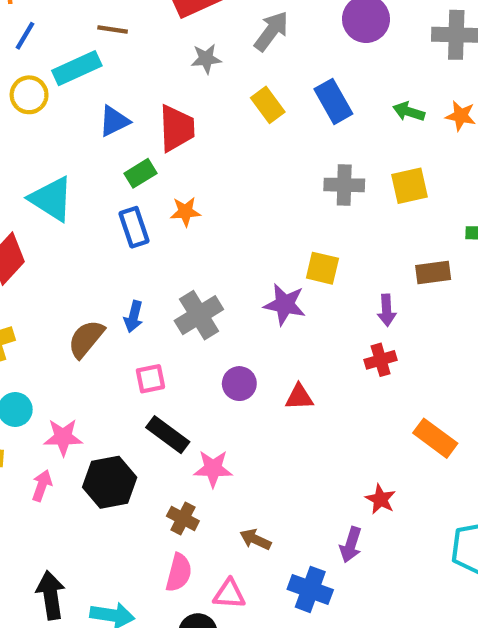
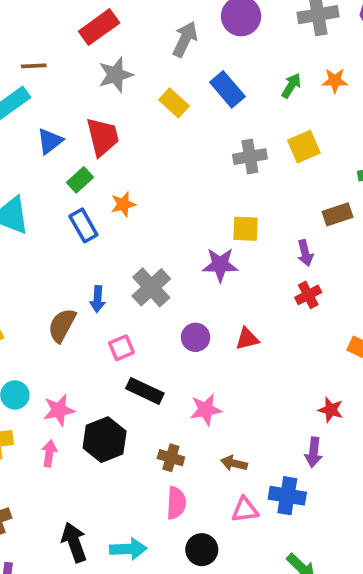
gray arrow: (271, 31) -> (185, 39), moved
gray star: (206, 59) -> (116, 75), size x1.4
green arrow: (409, 112) -> (291, 86), turned 115
pink star: (213, 469) -> (206, 410), moved
pink triangle: (229, 594) -> (245, 510), moved

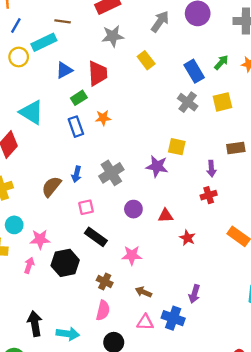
blue rectangle: (227, 89) -> (194, 71), moved
gray cross: (250, 157) -> (188, 102), turned 36
red star: (331, 410) -> (187, 238), moved

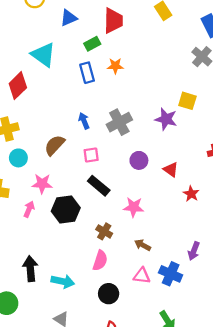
blue triangle: (64, 70) -> (69, 18), moved
blue arrow: (76, 174) -> (84, 121), turned 140
brown semicircle: (51, 187) -> (55, 145), moved
red triangle: (166, 216) -> (171, 170), turned 35
cyan circle: (14, 225) -> (18, 158), moved

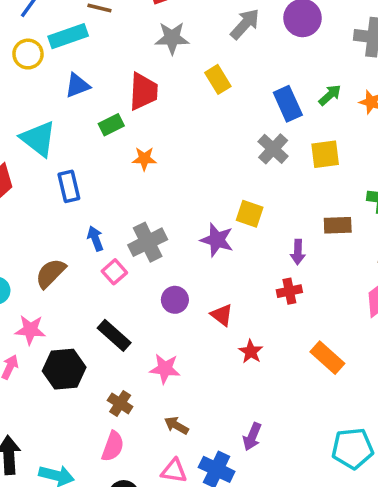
blue rectangle: (87, 73) -> (69, 186), moved
pink square: (91, 155) -> (114, 272), moved, turned -35

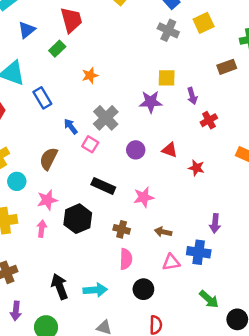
orange star: (144, 159) -> (90, 75), moved
purple arrow: (298, 252) -> (192, 96), moved

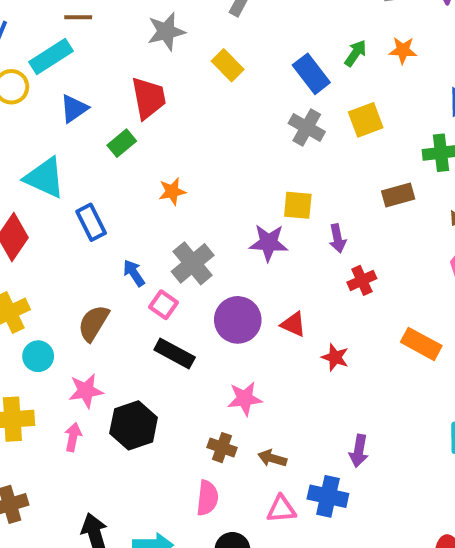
purple circle: (136, 150) -> (238, 320), size x1.5
black rectangle: (103, 186) -> (175, 354), moved
brown cross: (122, 229) -> (222, 448), moved

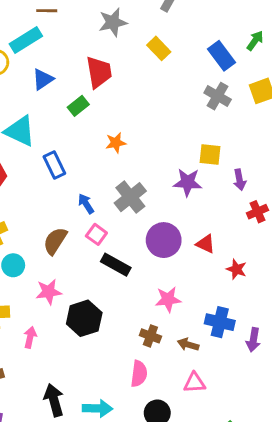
pink square: (164, 305) -> (96, 234), moved
pink arrow: (73, 437) -> (30, 337), moved
blue cross: (328, 496) -> (220, 322), moved

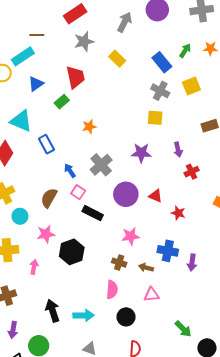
yellow square: (210, 154) -> (155, 118), moved

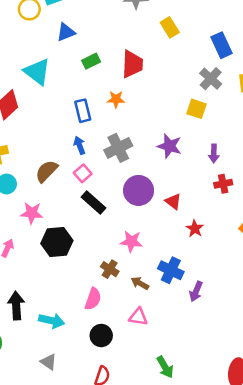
red trapezoid: (75, 77) -> (132, 64), moved
blue rectangle: (46, 144) -> (83, 111), moved

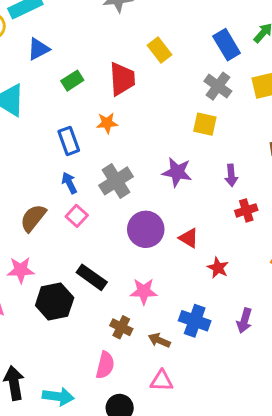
yellow rectangle: (170, 27) -> (160, 50), moved
black rectangle: (93, 202) -> (92, 277), moved
purple arrow: (196, 291) -> (244, 321), moved

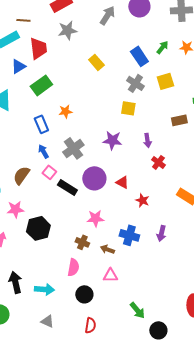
red trapezoid: (122, 79) -> (38, 48), moved
green rectangle: (72, 81) -> (41, 85), size x1.5
red cross: (246, 210) -> (158, 162), turned -32
black rectangle: (92, 277) -> (67, 187), moved

